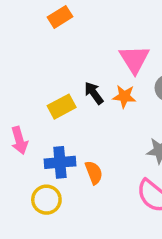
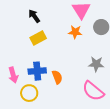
black arrow: (94, 93) -> (34, 16), moved
pink arrow: (19, 140) -> (13, 75), moved

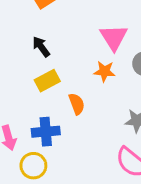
orange semicircle: (57, 77) -> (77, 104), moved

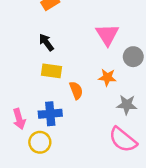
orange star: (104, 71) -> (107, 77), moved
yellow rectangle: (47, 81) -> (52, 71), turned 36

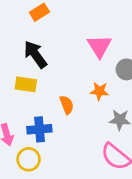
black arrow: (46, 42) -> (35, 54), size x1.5
yellow rectangle: (52, 71) -> (26, 84), moved

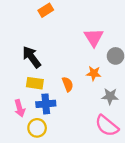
black arrow: (35, 54) -> (32, 57), moved
yellow rectangle: (26, 84) -> (35, 83), moved

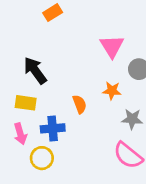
yellow rectangle: (35, 83) -> (26, 103), moved

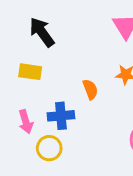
black arrow: (35, 70) -> (42, 32), moved
yellow rectangle: (26, 103) -> (30, 72), moved

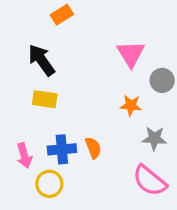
yellow rectangle: (30, 72) -> (45, 99), moved
orange semicircle: (90, 89) -> (93, 148), moved

